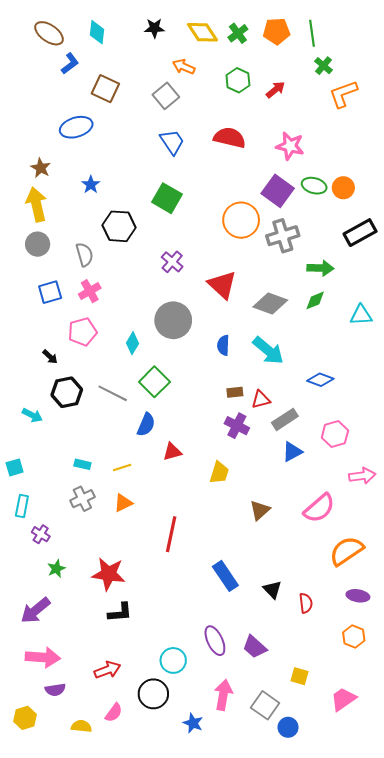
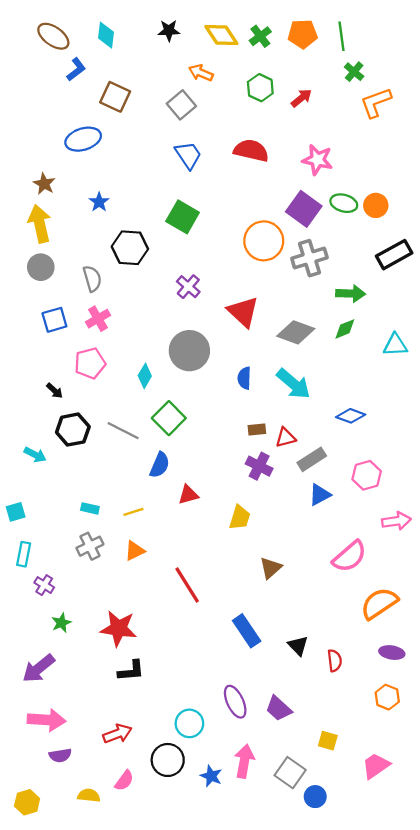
brown triangle: (260, 510) -> (271, 568), moved
red line: (171, 534) -> (187, 585), turned -44
yellow hexagon: (25, 718) -> (27, 802), moved
blue star: (193, 723) -> (211, 776), moved

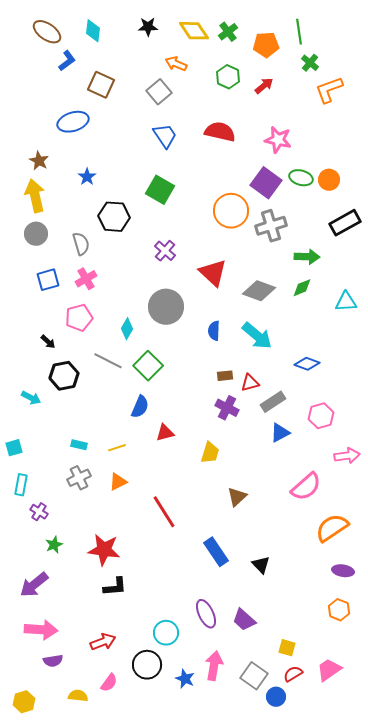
orange pentagon: (303, 34) -> (266, 45), moved
gray line: (123, 431) -> (108, 361), moved
red semicircle: (335, 661) -> (293, 674), moved, turned -114

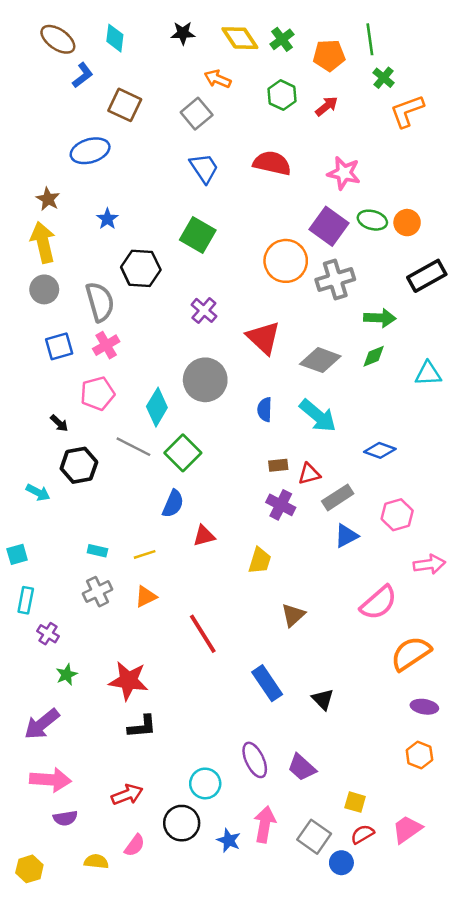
gray semicircle: (81, 244) -> (100, 302), size x1.4
cyan diamond: (127, 329) -> (157, 407), size x1.4

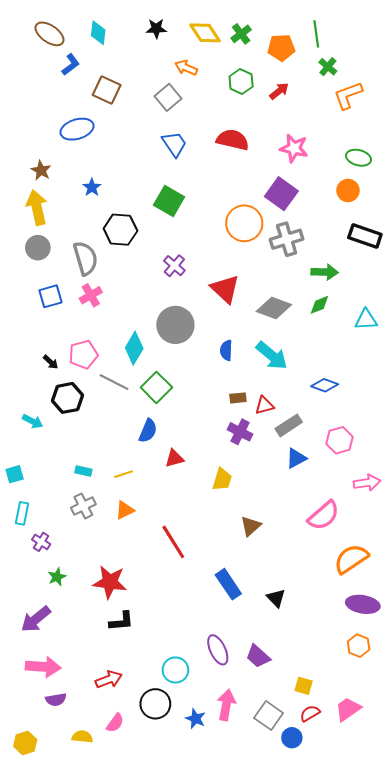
green ellipse: (372, 220) -> (359, 158), moved
black rectangle: (427, 276) -> (365, 236), turned 48
pink pentagon: (97, 393) -> (83, 355), moved
purple ellipse: (424, 707) -> (363, 604), size x1.4

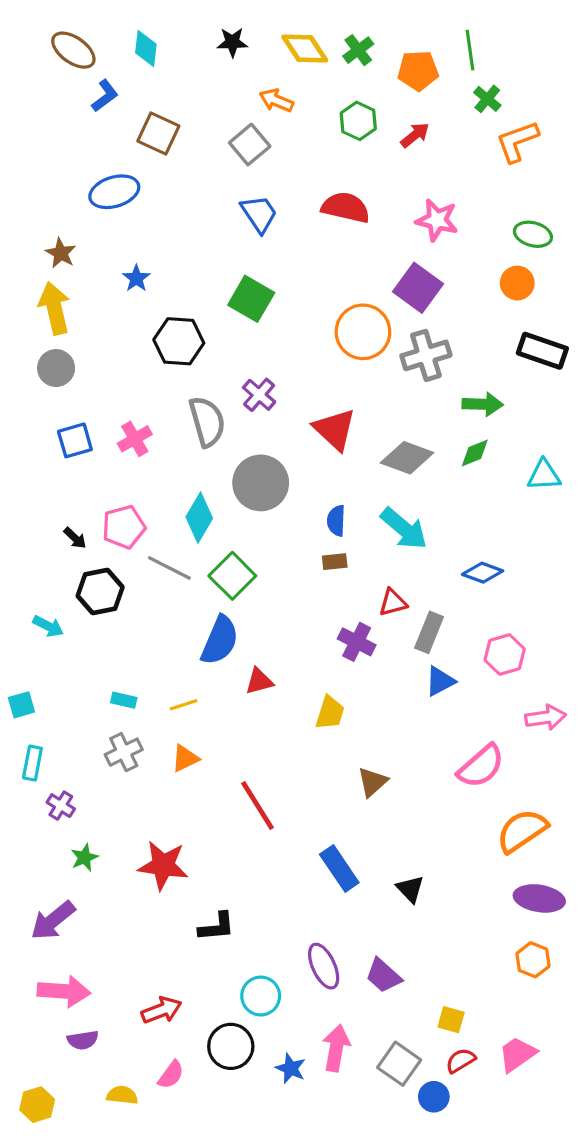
gray semicircle: (85, 258) -> (207, 422), moved
brown rectangle: (238, 398) -> (335, 562), moved
gray rectangle: (289, 425) -> (429, 632), turned -35
blue semicircle: (148, 431) -> (220, 640), size x1.4
black L-shape: (121, 621) -> (217, 927), moved

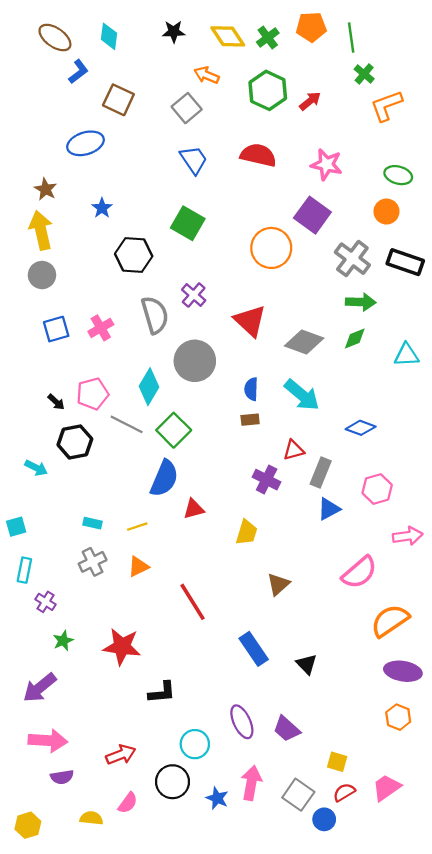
orange pentagon: (418, 71) -> (311, 27), moved
green hexagon: (358, 121) -> (268, 90), size x1.4
gray cross: (426, 355) -> (352, 259), moved, turned -36

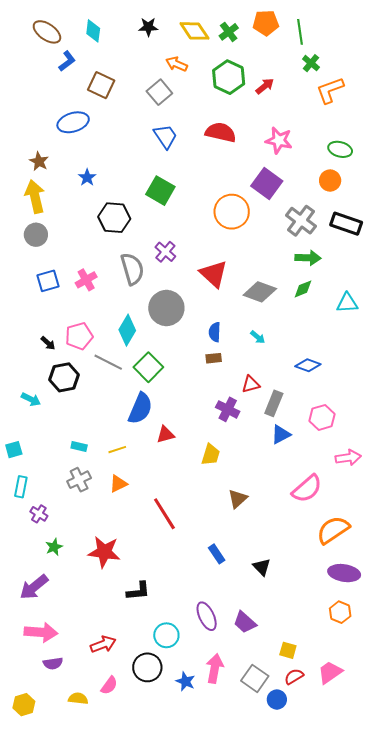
cyan arrow: (302, 395) -> (258, 337), size x0.5
blue rectangle: (254, 649) -> (217, 554), size x0.7

